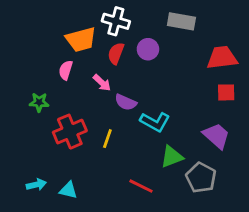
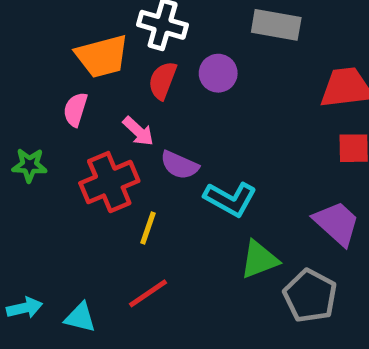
red cross: (70, 132) -> (109, 182), moved
red line: (141, 186) -> (148, 293), moved, turned -60

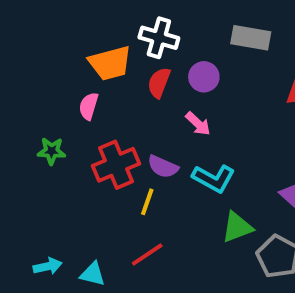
pink arrow: (138, 131) -> (198, 124), moved
purple semicircle: (179, 165) -> (163, 167), moved

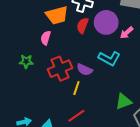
purple circle: (204, 77) -> (106, 22), size x1.5
pink arrow: (198, 124) -> (127, 33), moved, turned 96
cyan L-shape: (214, 178) -> (109, 58), moved

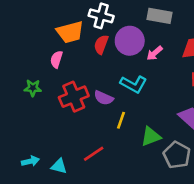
yellow line: (76, 88) -> (121, 120), moved

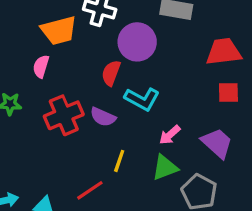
red semicircle: (101, 44) -> (111, 73), moved
pink arrow: (155, 53) -> (170, 135), moved
yellow line: (121, 120) -> (119, 161), moved

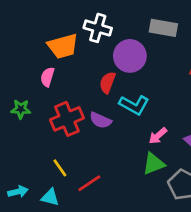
yellow line: (119, 161) -> (60, 168), moved, turned -54

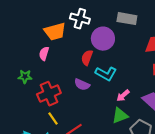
red cross: (67, 119) -> (49, 94), moved

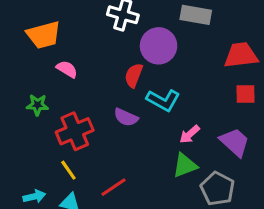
orange trapezoid: (55, 32) -> (44, 35), moved
pink semicircle: (44, 54) -> (67, 69), turned 104
yellow line: (53, 119) -> (68, 170), moved

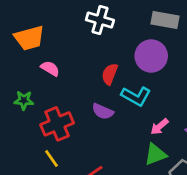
purple circle: (159, 46) -> (151, 56), moved

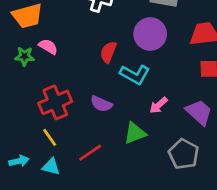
green star: (24, 100) -> (25, 56), moved
purple semicircle: (103, 111) -> (101, 104), moved
green triangle: (155, 154) -> (135, 133), moved

